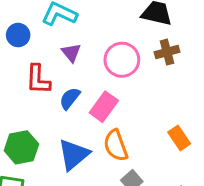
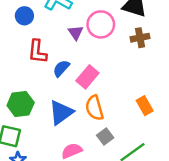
purple triangle: (71, 53) -> (76, 33), moved
pink circle: (122, 60) -> (101, 24), moved

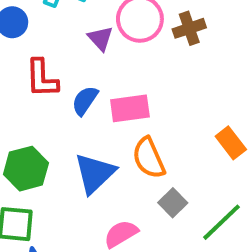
brown cross: (140, 38) -> (189, 28), moved
pink rectangle: (87, 77) -> (130, 108), turned 50

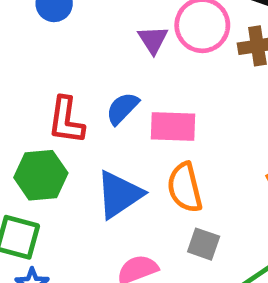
red L-shape: (42, 78) -> (66, 120), moved
gray square: (173, 203) -> (204, 244), turned -36

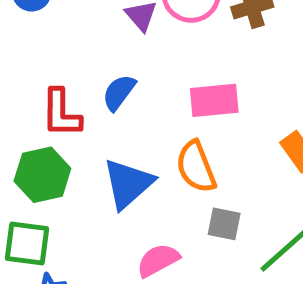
pink rectangle: (173, 127) -> (214, 100), moved

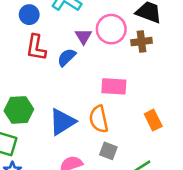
blue semicircle: (119, 92) -> (67, 57), moved
red L-shape: (61, 113) -> (36, 47), moved

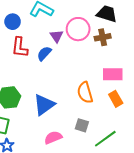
pink rectangle: (114, 86) -> (113, 74), moved
orange semicircle: (99, 119) -> (85, 93), moved

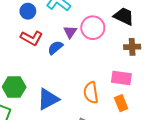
brown cross: (103, 37) -> (132, 47), moved
red L-shape: (20, 47) -> (31, 38), turned -75

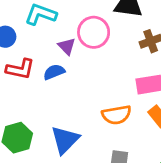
blue semicircle: (55, 48) -> (54, 72), turned 35
orange semicircle: (91, 93) -> (117, 115), turned -75

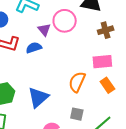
orange semicircle: (117, 115) -> (77, 82), turned 120

